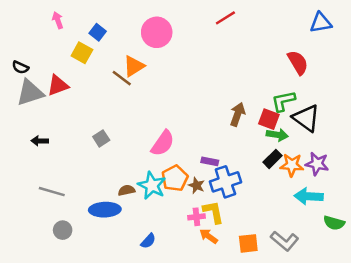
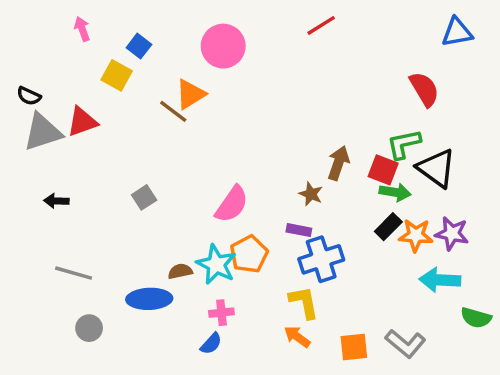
brown star: (196, 185) -> (311, 194), moved
pink cross: (196, 217) -> (221, 313), moved

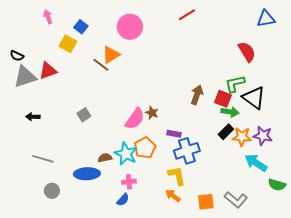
brown star: (311, 194) -> (152, 113), moved
cyan arrow: (440, 280) -> (256, 163), turned 30

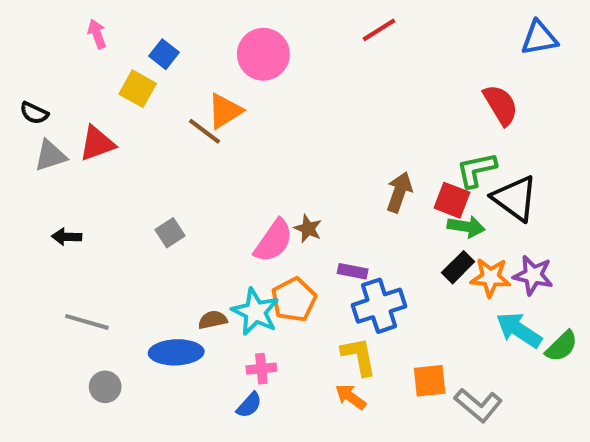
gray triangle: (25, 77) -> (50, 156), size x0.7
green semicircle: (277, 185) -> (562, 346), moved, turned -60
orange square: (206, 202) -> (430, 381), moved

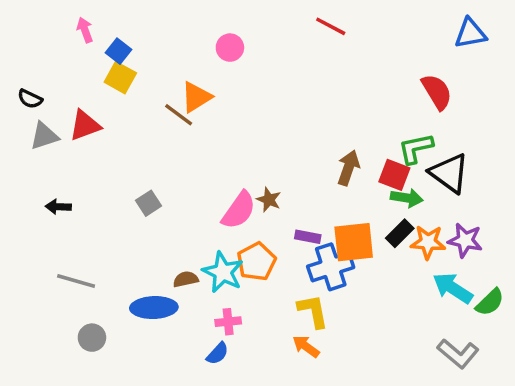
red line: (379, 30) -> (331, 26), turned 60
blue square: (164, 54) -> (118, 51), moved
pink circle: (263, 54) -> (230, 48), size x0.6
orange square: (430, 381) -> (354, 242), moved, size x1.4
gray L-shape: (478, 405) -> (458, 354), moved

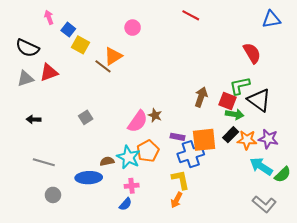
yellow square: (120, 78) -> (81, 45), moved
black semicircle: (30, 99) -> (27, 48), moved, size x1.6
orange arrow: (306, 346) -> (176, 200), turned -98

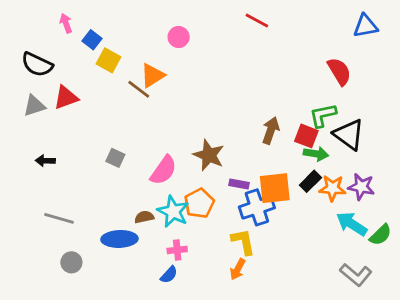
brown star: (155, 115) -> (209, 155), size x1.6
gray square: (86, 117) -> (115, 158), turned -32
pink semicircle: (138, 121) -> (163, 170), moved

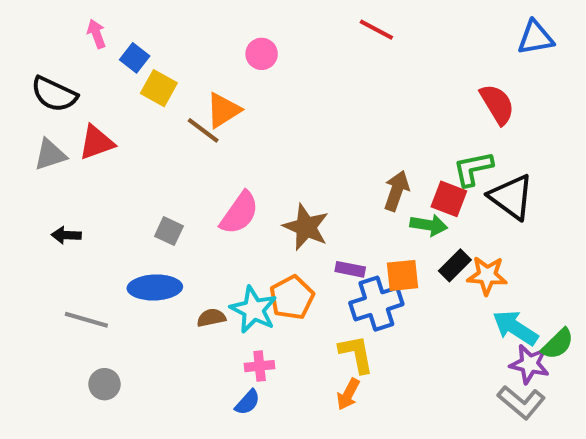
green arrow: (316, 154) -> (429, 225), moved
pink semicircle: (163, 170) -> (239, 213), moved
purple star: (361, 187) -> (529, 364), moved
orange square: (275, 188) -> (403, 275), size x0.7
blue ellipse: (119, 239) -> (155, 287), moved

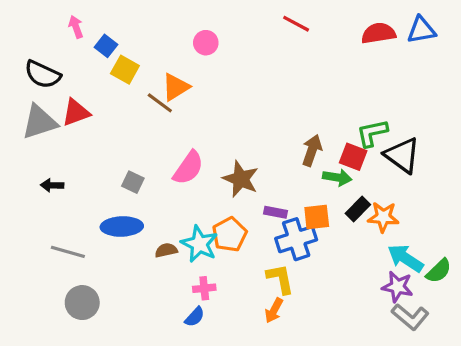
red semicircle: (497, 104) -> (378, 33), moved, turned -68
gray triangle: (50, 155) -> (39, 122), size x1.4
purple star: (529, 364) -> (398, 287), moved
gray circle: (104, 384) -> (82, 303), size x1.4

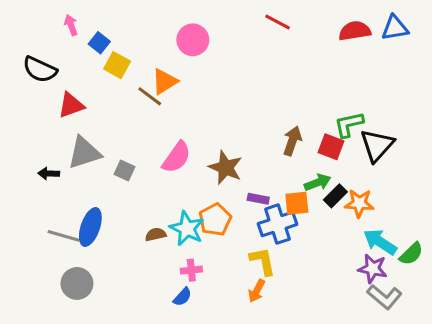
pink circle: (206, 43) -> (193, 40), size x1.4
gray triangle: (39, 122) -> (84, 153), moved
black triangle: (402, 155) -> (377, 145), turned 36
green arrow: (337, 177) -> (318, 182), moved, turned -30
blue ellipse: (122, 226) -> (90, 227), moved, turned -69

